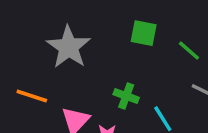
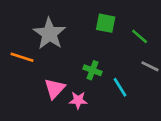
orange line: (32, 96) -> (22, 57), moved

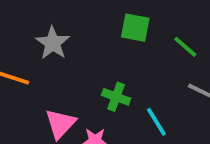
gray star: (49, 34) -> (53, 43), size x0.7

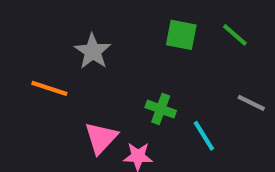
green line: (185, 47) -> (235, 35), moved

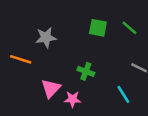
gray star: (93, 51) -> (46, 38), turned 30
cyan line: (204, 136) -> (123, 94), moved

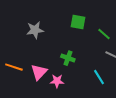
green line: (129, 28) -> (104, 34), moved
orange line: (21, 59) -> (14, 67), moved

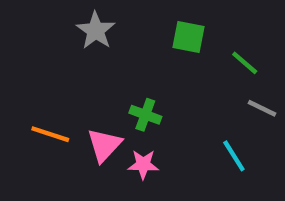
gray star: (35, 30) -> (96, 31), moved, turned -30
green cross: (68, 58) -> (145, 115), moved

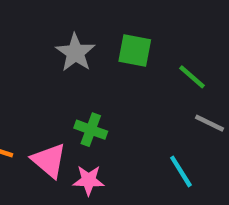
gray star: (96, 31) -> (75, 53), moved
pink triangle: (104, 145) -> (49, 160), turned -33

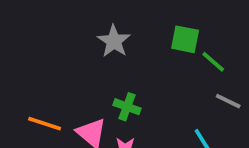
green square: (135, 50) -> (185, 39), moved

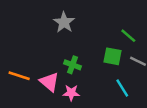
green square: (185, 39) -> (113, 56), moved

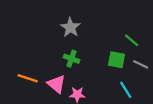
green cross: (72, 65) -> (71, 59), moved

